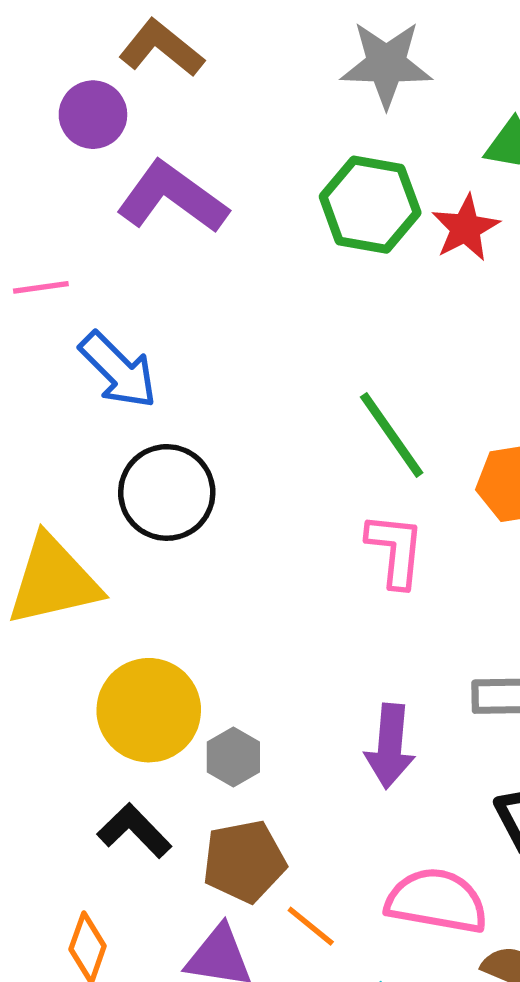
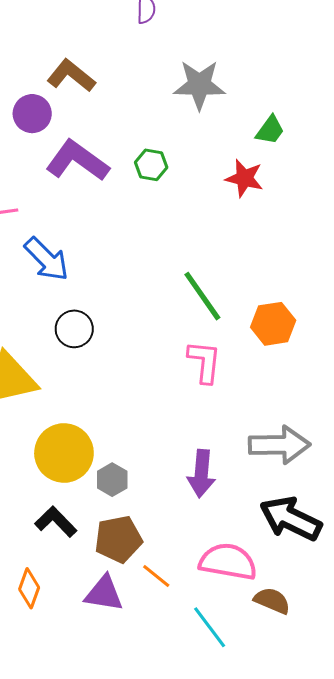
green hexagon: (370, 205) -> (151, 165), moved, size x0.6
red star: (465, 228) -> (244, 178), turned -30
black circle: (167, 492) -> (74, 329), size x0.7

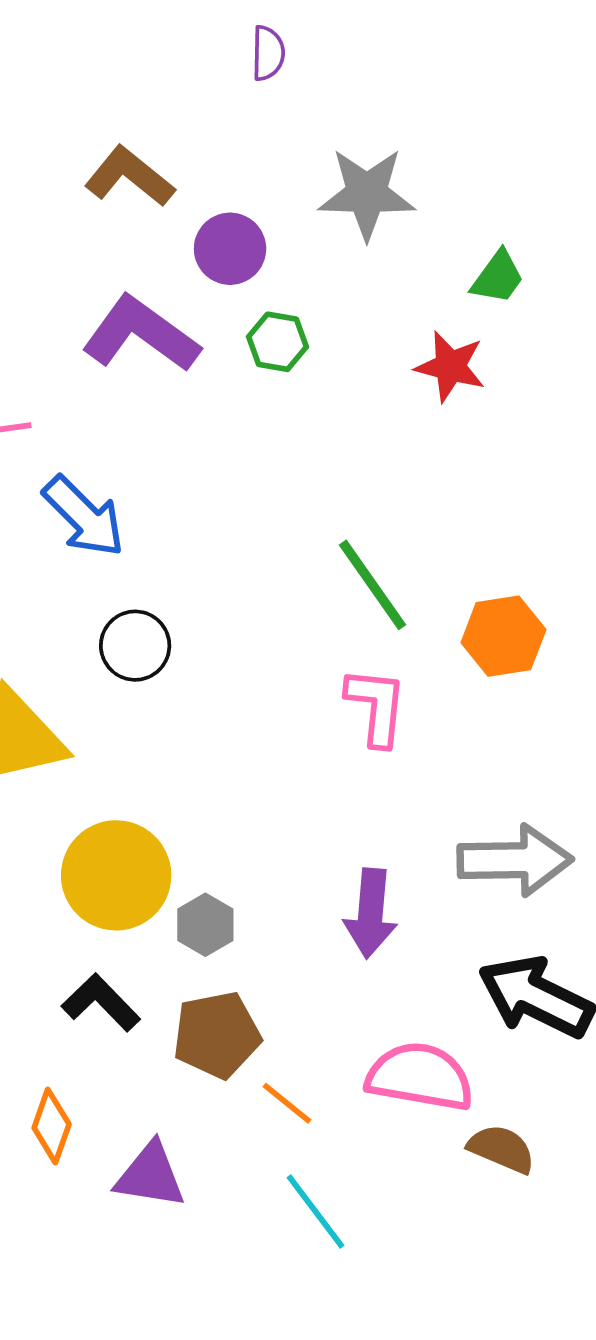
purple circle: (32, 114) -> (230, 249), moved
purple triangle: (104, 593) -> (150, 1175), moved
cyan line: (210, 627) -> (315, 1211), moved

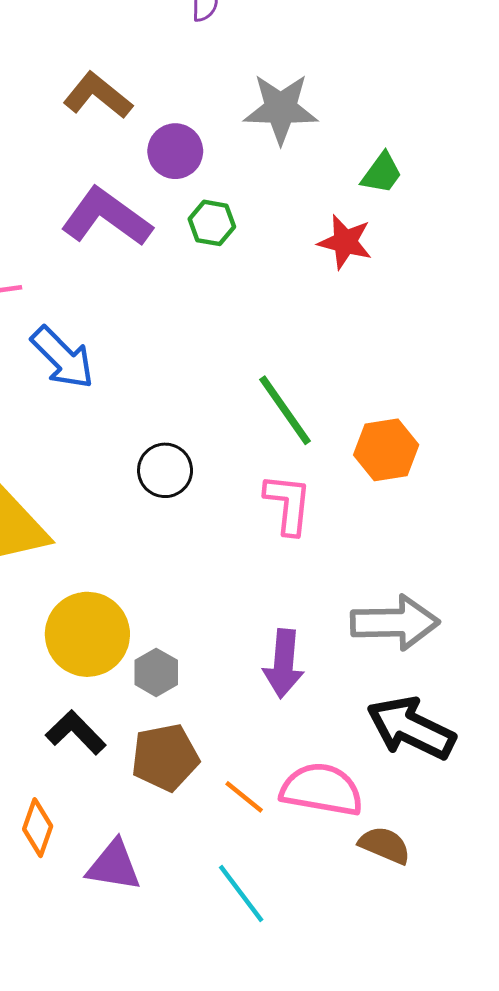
black circle: (135, 646) -> (165, 470), moved
orange line: (287, 1103) -> (244, 797), moved

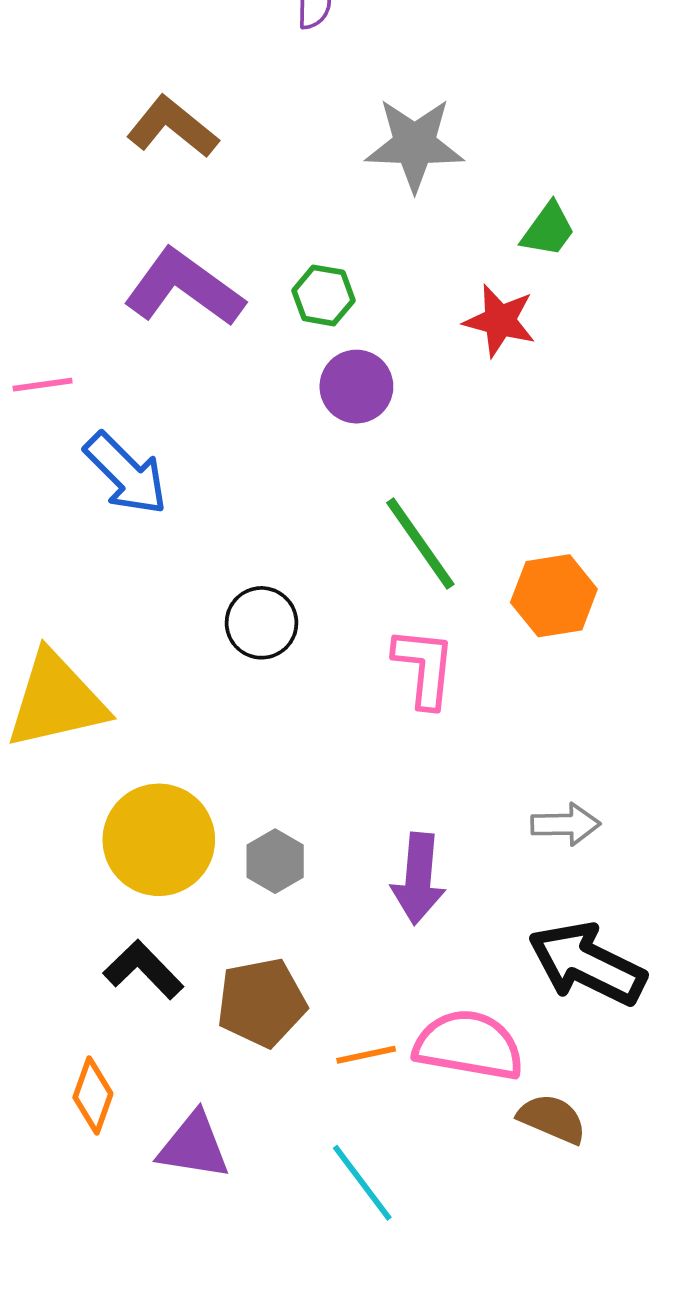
purple circle: (175, 151) -> (356, 387), moved
gray arrow: (395, 623) -> (566, 824), size x0.6
gray hexagon: (156, 672) -> (275, 861), moved
orange line: (244, 797) -> (366, 1055), turned -51

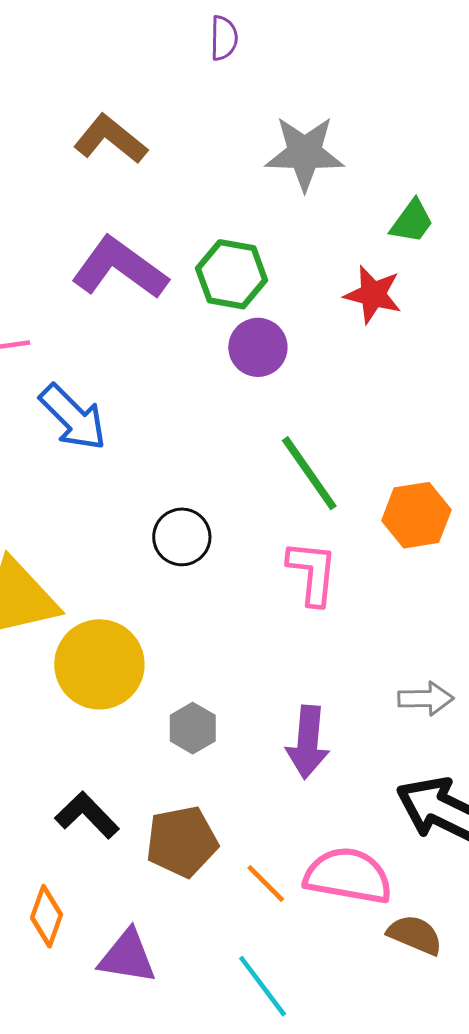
green hexagon: (323, 295) -> (232, 274), size x1.4
yellow circle: (159, 840) -> (99, 664), moved
orange line: (366, 1055) -> (266, 884), turned 57

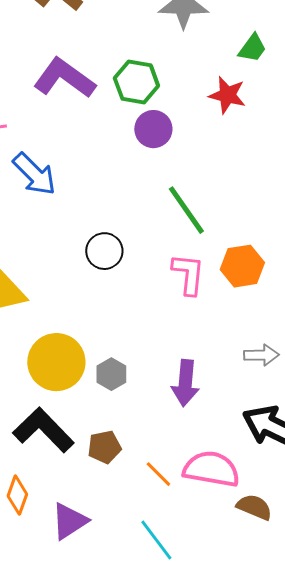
orange hexagon: (416, 515) -> (242, 266), moved
yellow circle: (99, 664) -> (56, 362), moved
black L-shape: (87, 815) -> (43, 430), size x1.5
brown pentagon: (182, 842) -> (104, 447), size x0.7
purple triangle: (127, 957) -> (69, 521), turned -42

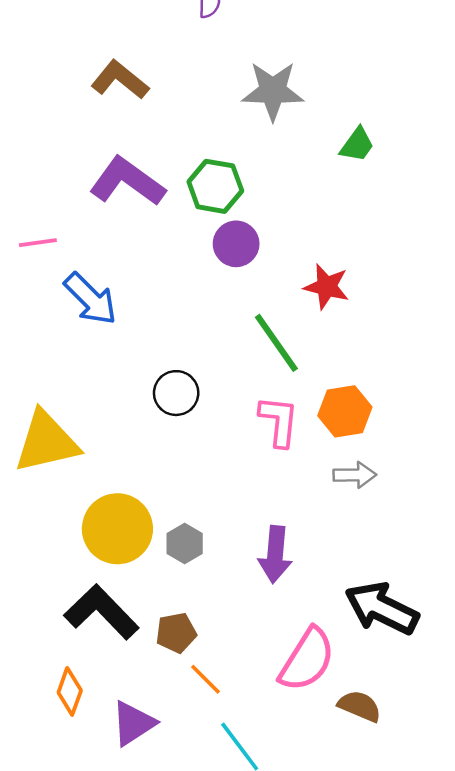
red star: (227, 95) -> (327, 287), moved
gray arrow: (261, 355) -> (355, 475), moved
pink semicircle: (211, 469) -> (307, 660), turned 112
orange line: (158, 474) -> (205, 679), moved

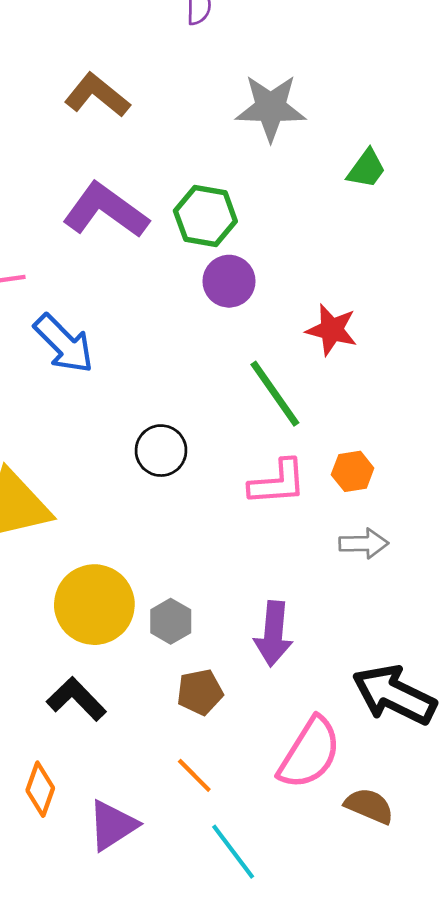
orange hexagon: (345, 411) -> (353, 471), size x0.7
pink L-shape: (279, 421) -> (278, 482), turned 80
black L-shape: (102, 612) -> (76, 699), size x0.7
brown pentagon: (176, 633) -> (200, 692), moved

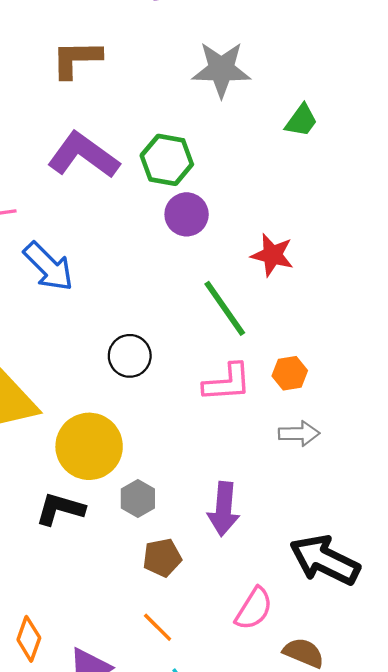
brown L-shape: (97, 95) -> (76, 59), turned -40
yellow circle: (94, 605) -> (89, 446), moved
black L-shape: (76, 699) -> (60, 509), moved, turned -30
pink semicircle: (310, 753) -> (254, 609), size x0.7

